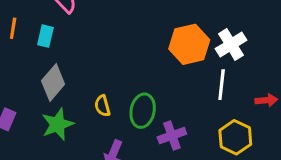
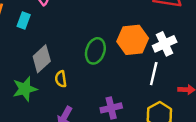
gray diamond: (53, 83) -> (42, 59), moved
green ellipse: (143, 111) -> (95, 51), moved

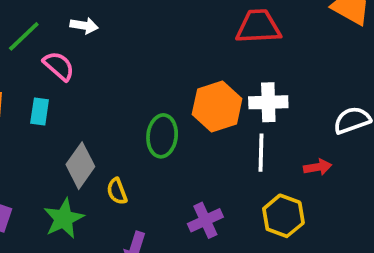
white cross: (165, 44) -> (268, 102), turned 35

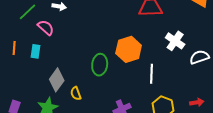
white cross: (268, 102) -> (175, 41), moved, turned 36
red arrow: (318, 167) -> (197, 102), moved

